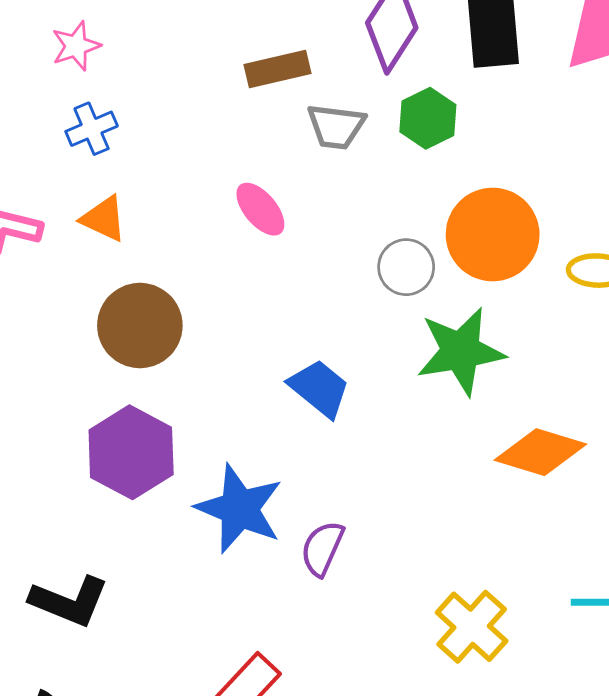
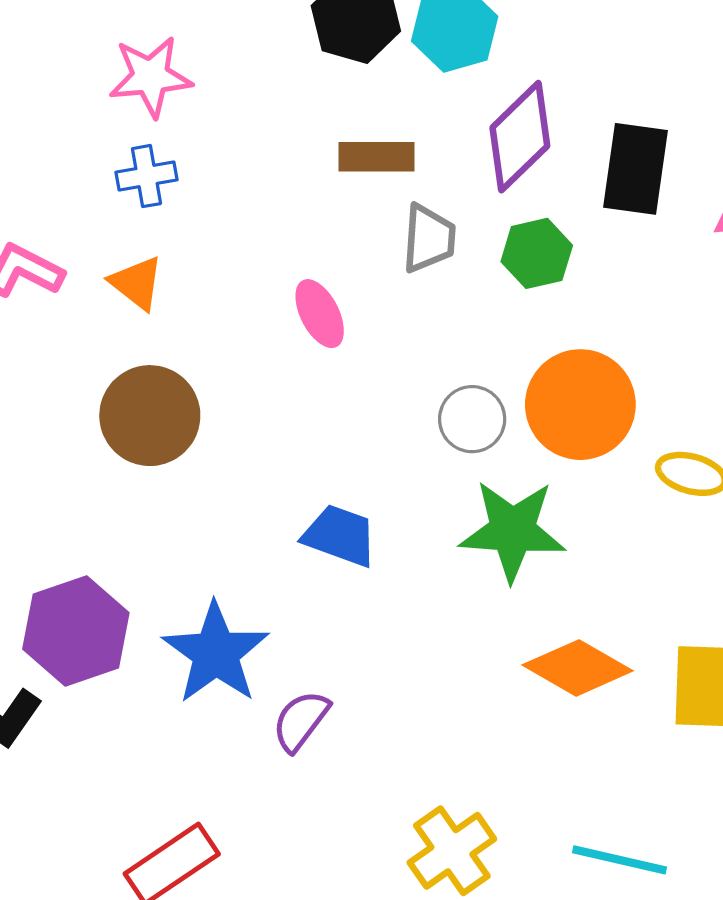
pink star: (76, 46) -> (151, 77), size x1.4
gray trapezoid: (336, 127) -> (429, 239), turned -106
blue trapezoid: (319, 388) -> (340, 536), turned -32
purple hexagon: (131, 452) -> (76, 631), moved

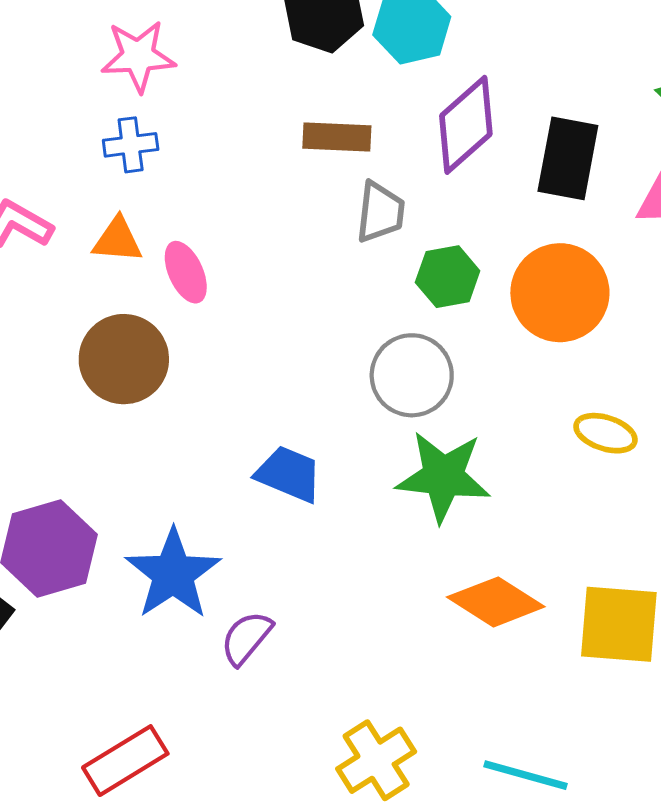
green hexagon: (537, 253) -> (448, 277), moved
orange triangle: (137, 283) -> (117, 240), turned -36
pink ellipse: (320, 314) -> (186, 272), moved
orange circle: (580, 405) -> (560, 293), moved
gray circle: (472, 419) -> (412, 375), size x1.4

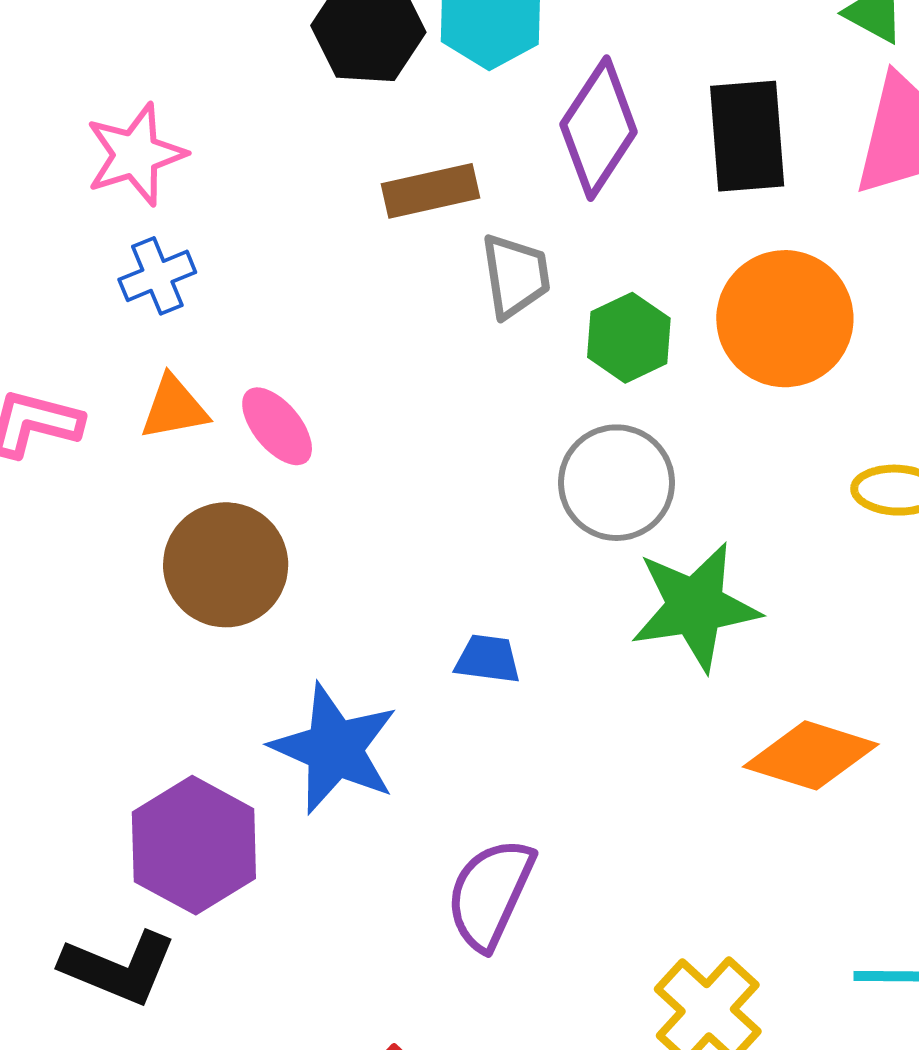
blue trapezoid: (289, 474) -> (488, 659), size x0.7
blue star: (173, 574) -> (334, 749), moved
purple semicircle: (246, 638) -> (490, 894), size x1.4

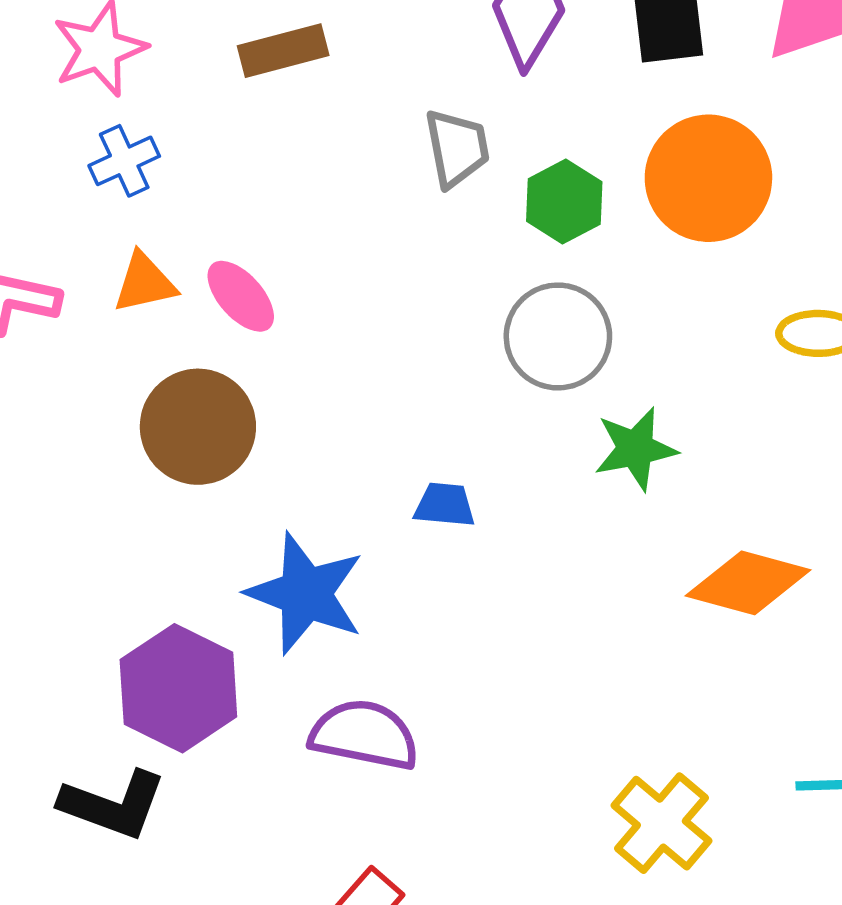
brown rectangle: (431, 191) -> (283, 51), moved
green star: (695, 607) -> (635, 449), size x0.7
purple semicircle: (490, 894) -> (364, 735), moved, turned 79

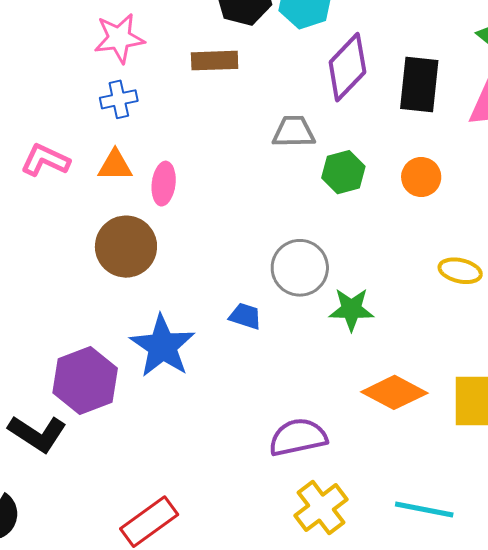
gray trapezoid: (457, 148) -> (294, 132), turned -93
orange circle: (708, 178) -> (421, 177), size x0.6
pink ellipse: (241, 296) -> (164, 184), turned 36
gray circle: (558, 336) -> (300, 268), moved
purple semicircle: (364, 735) -> (298, 437), moved, turned -36

